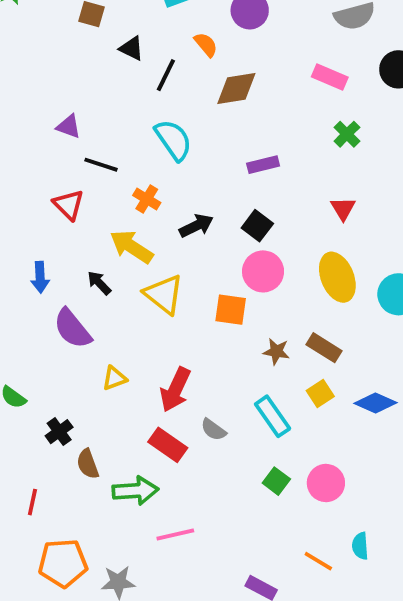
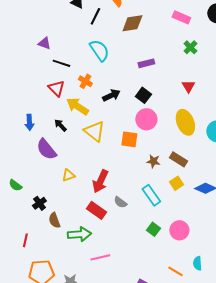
red triangle: (69, 205) -> (56, 88), moved

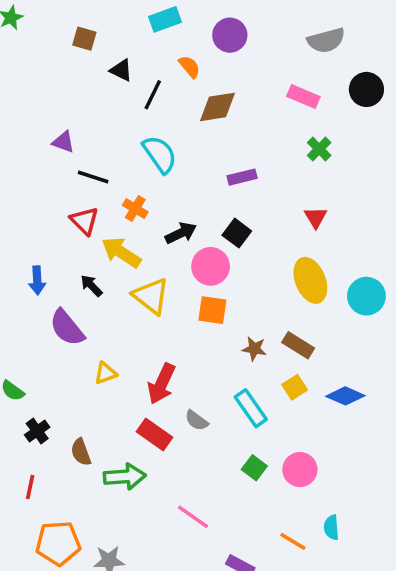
pink circle: (146, 119) -> (211, 266), moved
black cross: (39, 203) -> (37, 431), moved
pink line: (100, 257) -> (193, 517), moved, turned 48

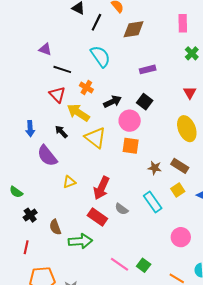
pink rectangle: (303, 96) -> (183, 23), turned 66
green square: (254, 468) -> (144, 265), moved

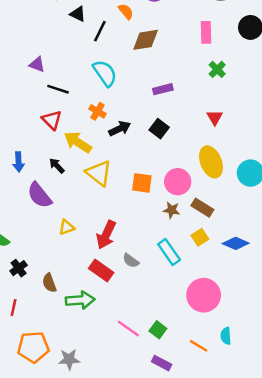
orange cross: (86, 87) -> (97, 111), moved
pink circle: (130, 121) -> (178, 182), moved
pink circle: (181, 237) -> (204, 295), size x1.4

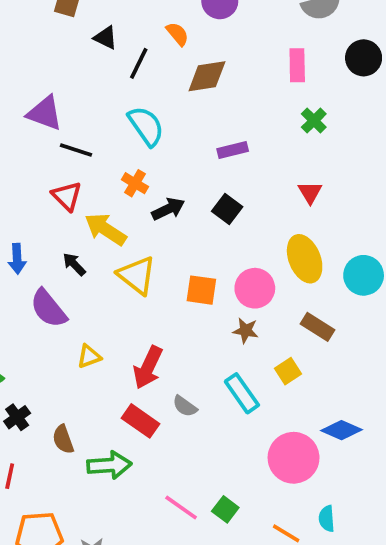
purple triangle: (37, 64) -> (45, 113), size x1.5
brown rectangle: (202, 208) -> (317, 327), moved
blue diamond: (236, 243) -> (341, 430), moved

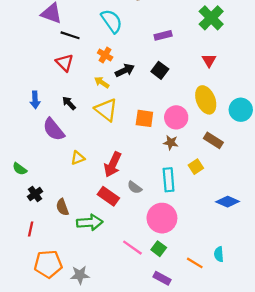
green cross: (314, 121) -> (211, 18), size x1.6
yellow arrow: (106, 229) -> (102, 82), moved, size x0.6
cyan rectangle: (242, 393) -> (169, 180), turned 30
pink circle: (294, 458) -> (162, 218), moved

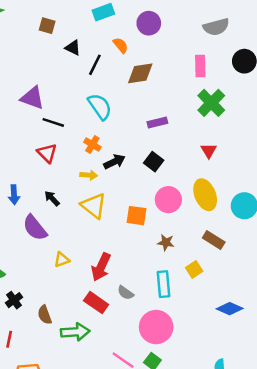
yellow arrow: (102, 82) -> (89, 175), turned 152
pink circle: (176, 117) -> (168, 200), moved

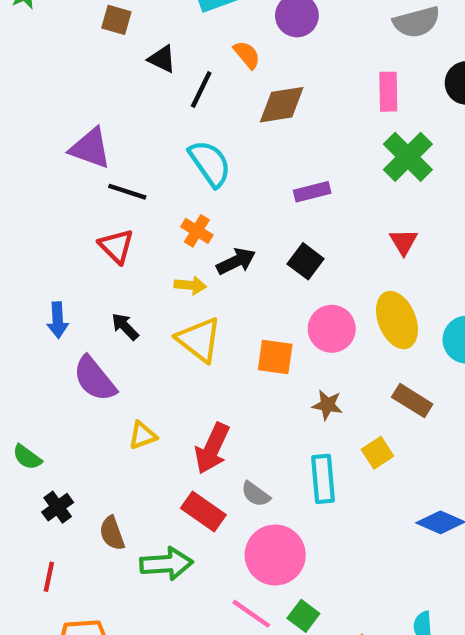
pink circle: (156, 327) -> (275, 555), moved

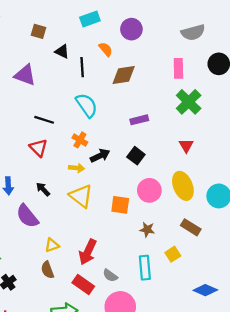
black line: (201, 89) -> (82, 67), turned -30
purple triangle: (90, 148) -> (25, 75), moved
brown semicircle: (112, 533) -> (47, 270), moved

